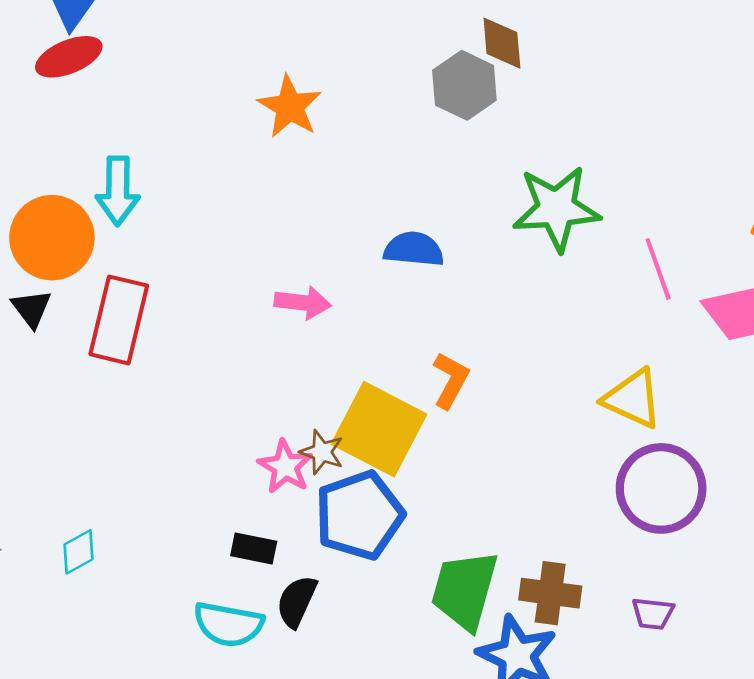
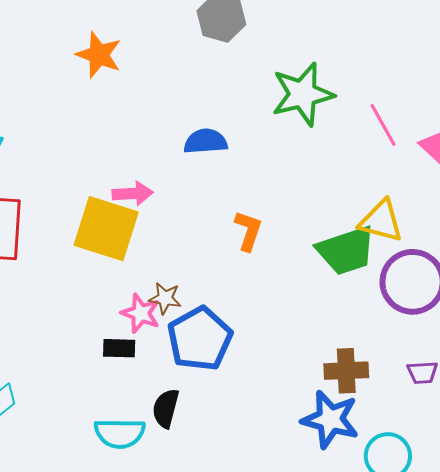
yellow square: (379, 429) -> (106, 229), moved
black rectangle: (254, 549) -> (119, 348), moved
green trapezoid: (465, 590) -> (346, 251), moved, turned -114

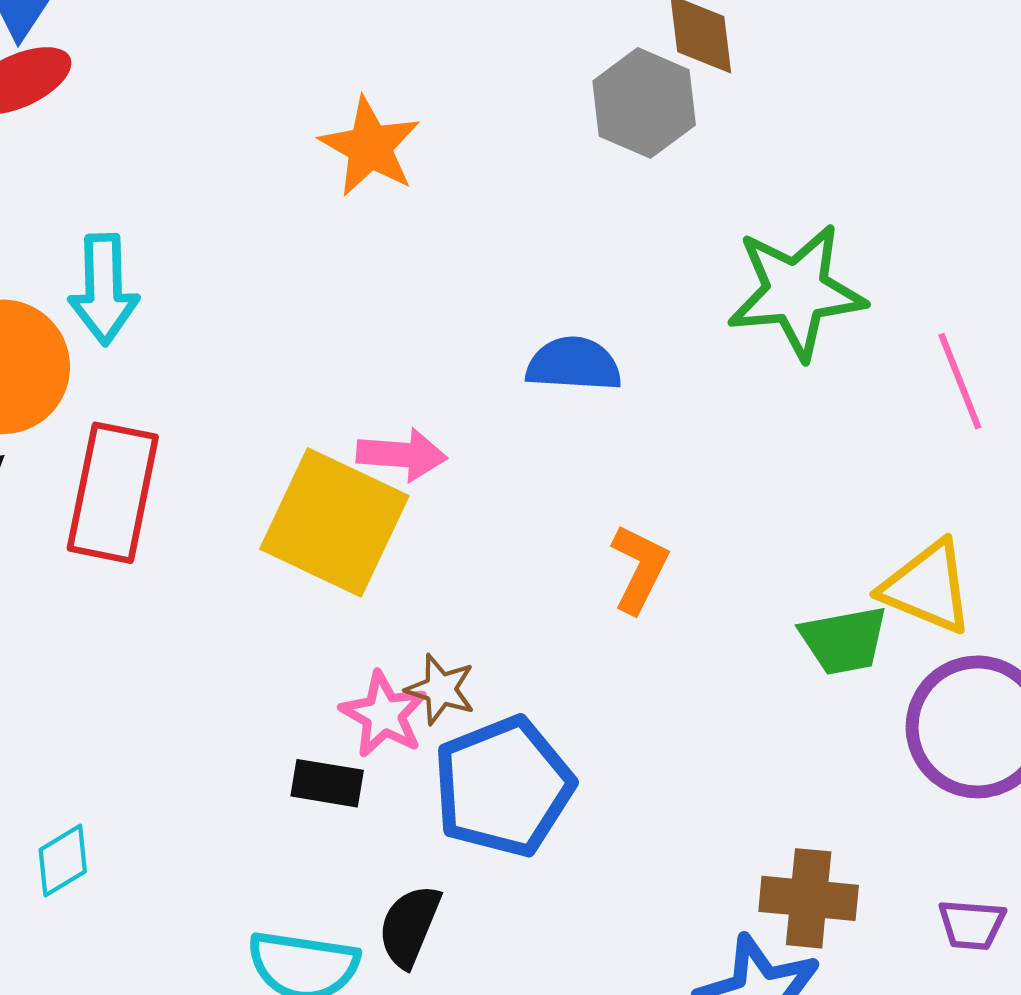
green trapezoid: (346, 251) -> (844, 640), size x0.7

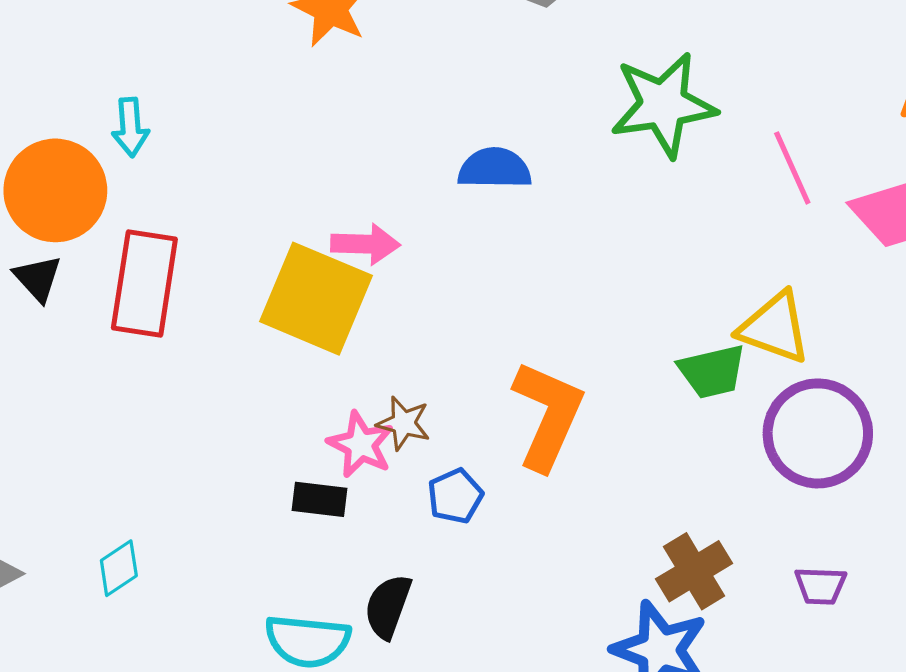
cyan arrow: (104, 289) -> (130, 127), size x0.7
orange L-shape: (639, 569) -> (548, 415), moved, size x1.6
blue pentagon: (503, 787) -> (455, 496), size x0.5
brown cross: (809, 898) -> (694, 571), turned -34

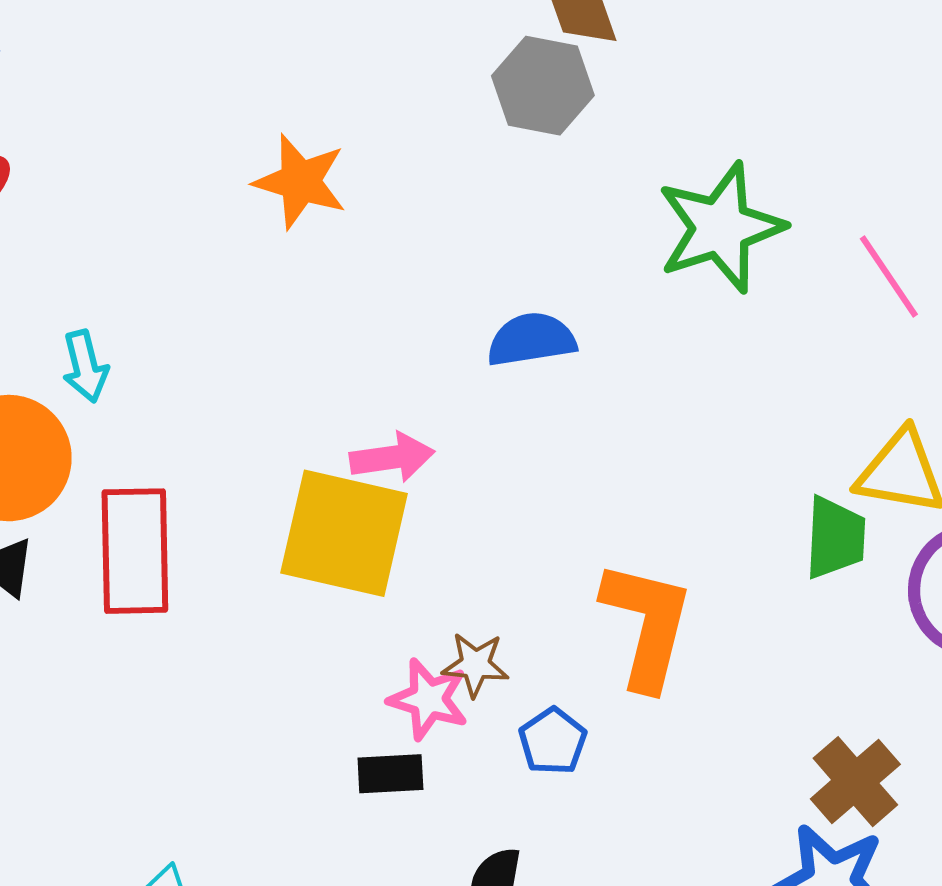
green trapezoid: (712, 371) -> (835, 538), turned -64

